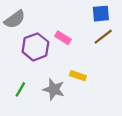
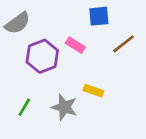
blue square: (101, 14) -> (99, 16), moved

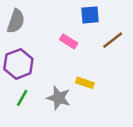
gray semicircle: (17, 23) -> (16, 21), turned -35
purple hexagon: (42, 56) -> (18, 64), moved

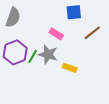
green line: (22, 98) -> (33, 56), moved
gray star: (59, 98) -> (48, 54), moved

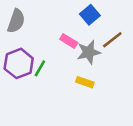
blue square: (74, 12) -> (90, 15), turned -35
gray star: (48, 54) -> (89, 52), moved, turned -30

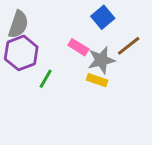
purple hexagon: (19, 63) -> (21, 53), moved
yellow rectangle: (85, 82) -> (97, 80), moved

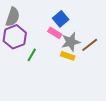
blue square: (103, 17) -> (61, 19), moved
brown line: (129, 46) -> (90, 45), moved

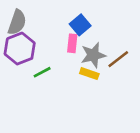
pink rectangle: (55, 33) -> (72, 43), turned 64
green line: (32, 55) -> (42, 72), turned 32

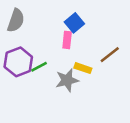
purple hexagon: (20, 49) -> (18, 62), moved
gray star: (93, 55) -> (67, 80), moved

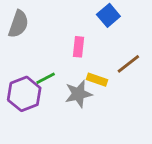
blue square: (74, 23) -> (108, 15), moved
purple hexagon: (18, 62) -> (24, 94), moved

